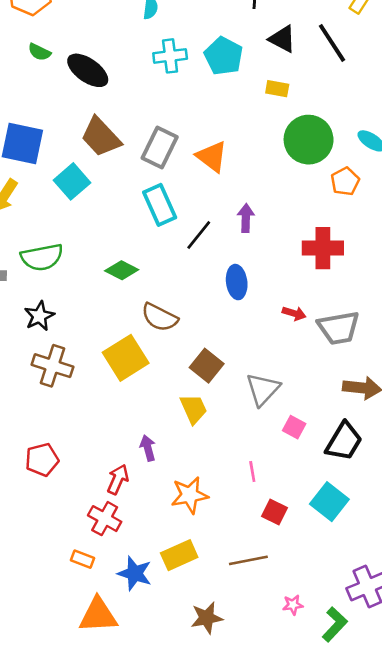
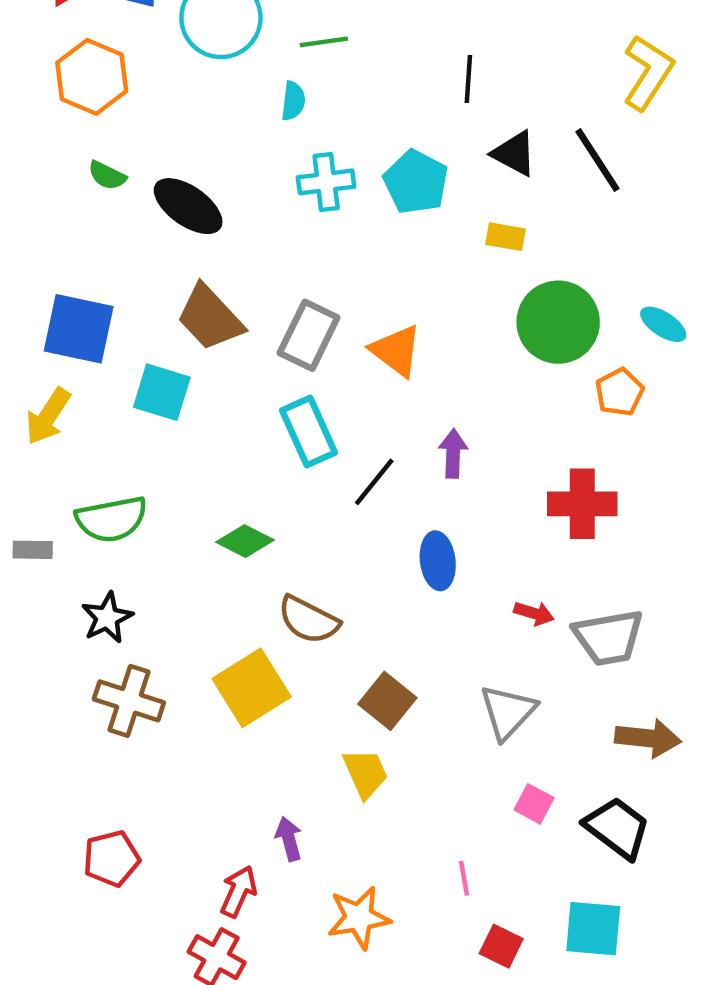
cyan square: (72, 181) -> (162, 392), turned -32
gray triangle: (263, 389) -> (508, 712), moved
black trapezoid: (344, 441) -> (617, 828), turned -84
cyan square: (329, 502) -> (593, 929), turned -33

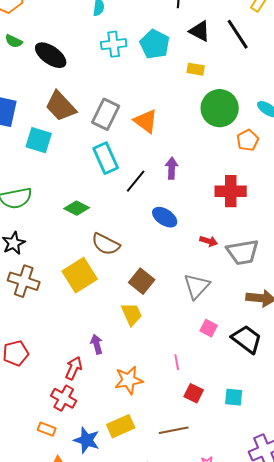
blue ellipse: (438, 561) -> (165, 217), turned -50
cyan square: (593, 929) -> (234, 397), moved, size x0.7

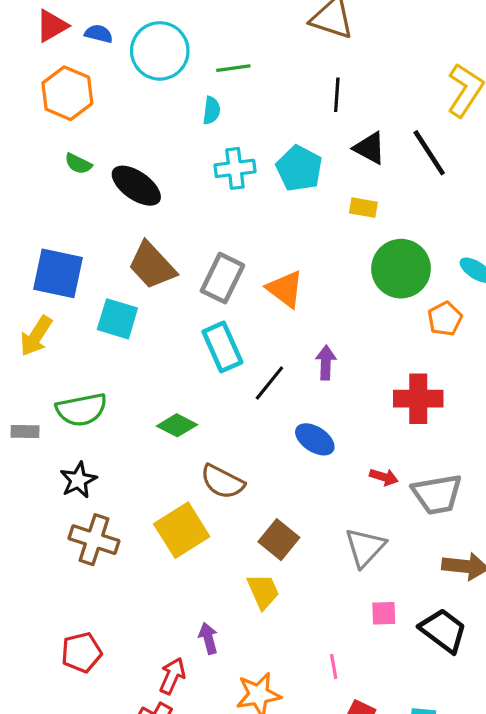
pink square: (209, 328) -> (384, 613), turned -30

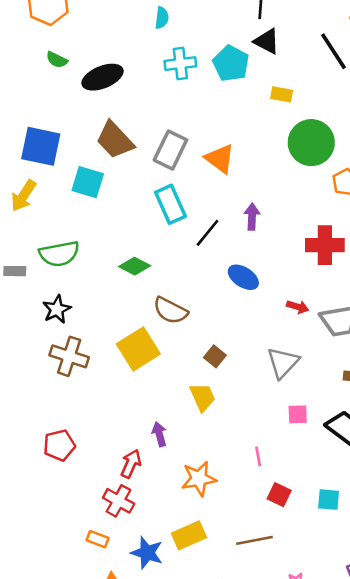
black triangle: (370, 148) -> (267, 41), moved
black ellipse: (136, 186) -> (103, 77), turned -57
brown square: (279, 540) -> (215, 356), size x0.7

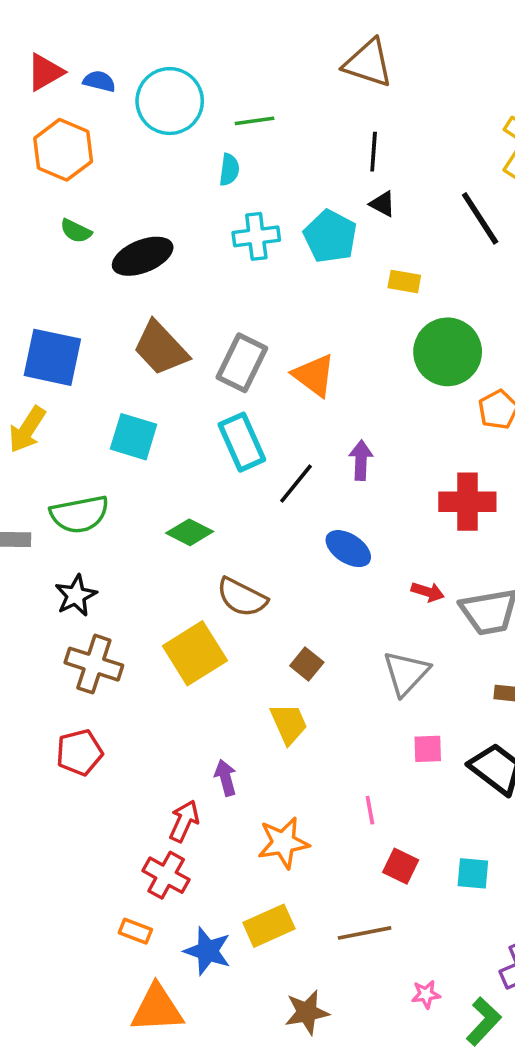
black triangle: (267, 41) -> (383, 204), size x0.7
cyan square: (88, 182) -> (134, 437), moved
red pentagon: (59, 445) -> (79, 752), moved

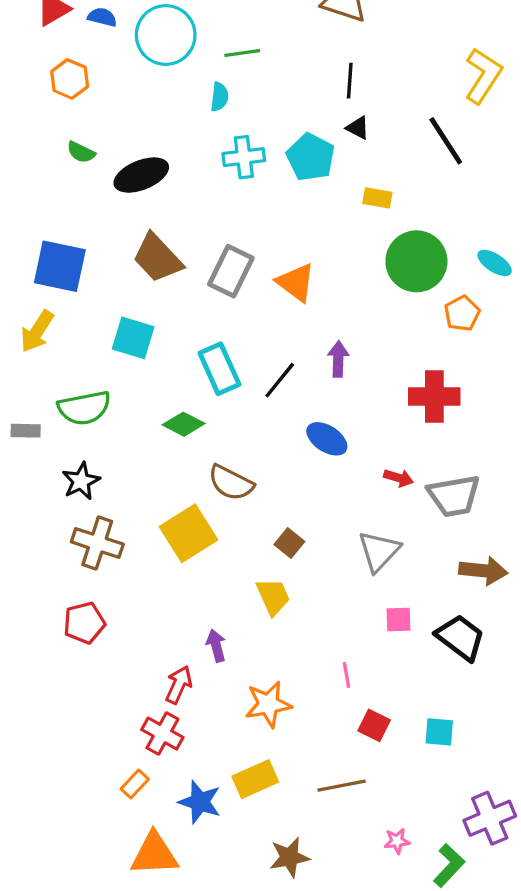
orange hexagon: (63, 150) -> (70, 79), size x0.7
cyan rectangle: (242, 442) -> (219, 369), moved
orange rectangle: (135, 931) -> (135, 784), turned -68

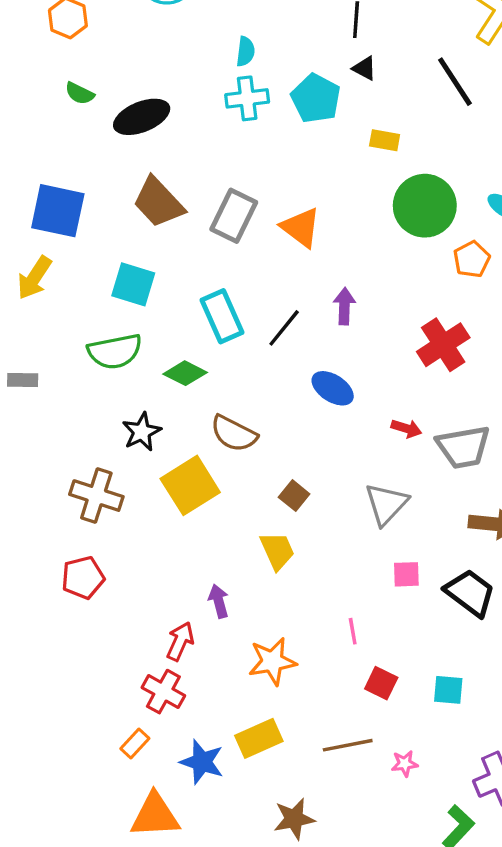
cyan semicircle: (219, 97) -> (245, 52), moved
red cross: (434, 396) -> (443, 345), turned -33
green semicircle: (84, 408) -> (115, 351), moved
black star: (81, 481) -> (142, 432), moved
pink star: (397, 841) -> (405, 764), moved

